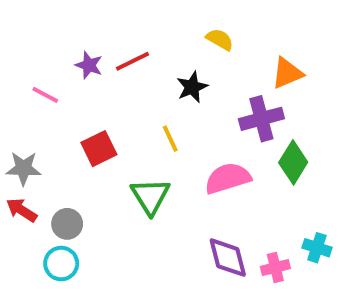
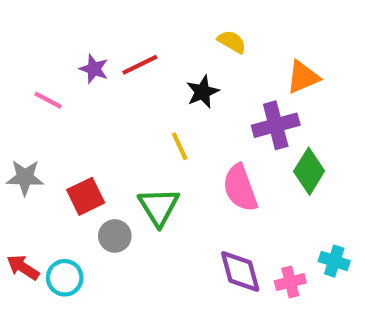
red square: (99, 149) -> (86, 196), moved
pink semicircle: (228, 178) -> (240, 188), turned -93
red arrow: (21, 210) -> (23, 267), moved
gray circle: (67, 224) -> (115, 236), moved

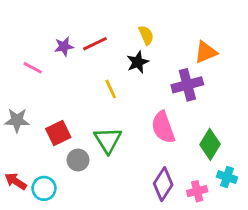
yellow semicircle: (232, 42) -> (146, 35), moved, turned 36
purple star: (94, 69) -> (64, 46), turned -30
yellow line: (180, 146) -> (111, 89), moved
green diamond: (309, 171) -> (210, 144), moved
purple diamond: (240, 271) -> (163, 184), turned 48

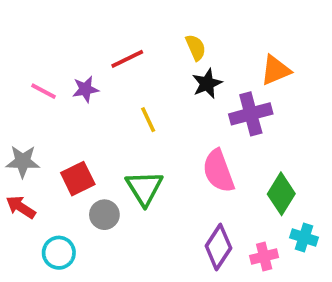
purple star: (64, 46) -> (85, 89), moved
black star: (138, 62) -> (207, 84), moved
red arrow: (16, 181) -> (21, 207), moved

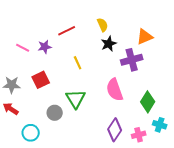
red square: (78, 179) -> (41, 80), moved

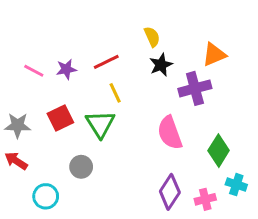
red line: (67, 31) -> (106, 62), moved
green triangle: (76, 99) -> (100, 124), moved

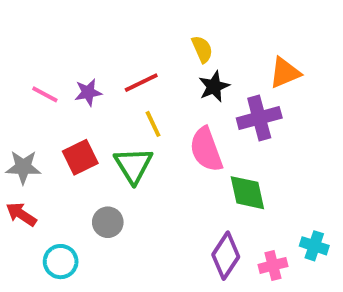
pink semicircle: (170, 133) -> (206, 149), moved
green diamond: (219, 151) -> (247, 193), moved, turned -44

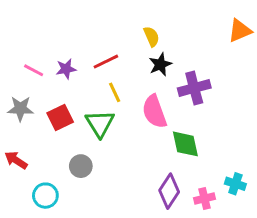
orange triangle: (285, 73) -> (240, 31), moved
gray star: (23, 167) -> (20, 109), moved

